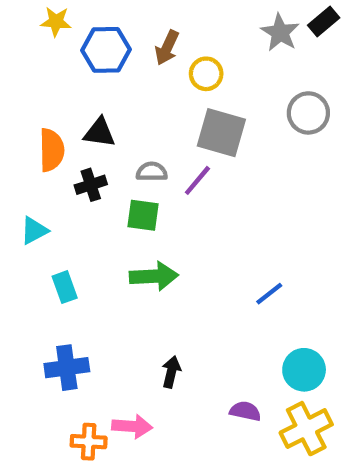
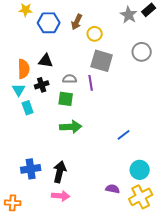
purple line: (197, 180) -> (91, 83), turned -49
cyan triangle: (34, 230) -> (19, 90), moved, turned -32
cyan rectangle: (65, 287) -> (28, 108), moved
black arrow: (171, 372) -> (60, 172), moved, size x1.5
orange cross: (89, 442) -> (13, 203), moved

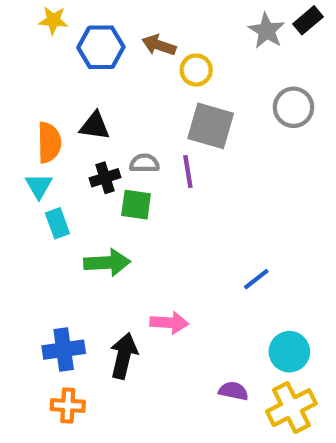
brown arrow: (77, 22) -> (159, 45), turned 84
black cross: (42, 85) -> (105, 178), moved
green arrow: (71, 127) -> (107, 263), moved
pink arrow: (61, 196) -> (169, 323), moved
orange cross: (13, 203) -> (68, 405), moved

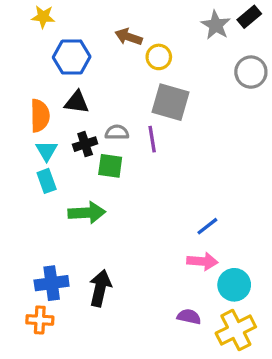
blue hexagon: (101, 47) -> (72, 57), moved
gray circle: (293, 107) -> (251, 72), moved
cyan triangle: (39, 186) -> (47, 151), moved
pink arrow: (169, 323) -> (202, 261), moved
orange cross: (68, 405) -> (40, 320), moved

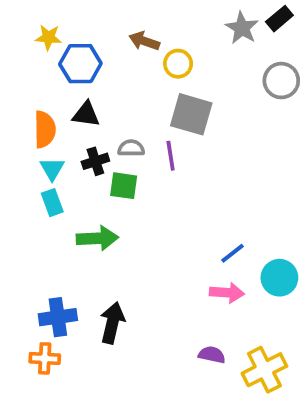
yellow star: (43, 17) -> (48, 37), moved
cyan circle: (234, 285) -> (279, 278), moved

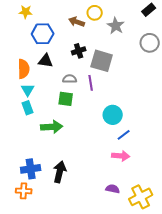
gray star: (242, 28) -> (116, 26), moved
yellow star: (48, 37) -> (26, 12), moved
yellow circle: (178, 64) -> (95, 13), moved
black cross: (95, 161) -> (79, 51), moved
cyan circle: (279, 278) -> (113, 115), moved

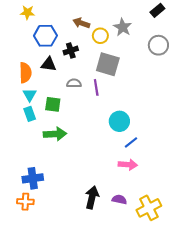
yellow circle: (95, 13) -> (100, 36), moved
black cross: (79, 51) -> (71, 51), moved
green square: (66, 99) -> (53, 104), moved
black arrow: (60, 172) -> (92, 197), moved

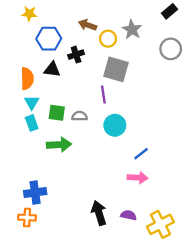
gray semicircle: (74, 83) -> (80, 116), moved
cyan circle: (119, 121) -> (115, 125), moved
black arrow: (92, 197) -> (99, 213), turned -30

